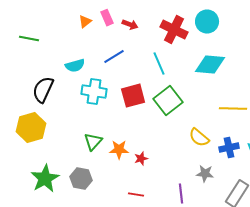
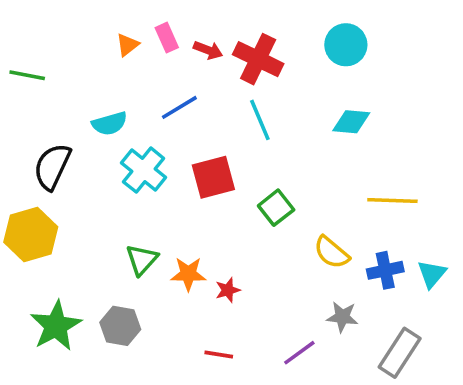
red cross: (174, 30) -> (258, 59), moved
cyan diamond: (210, 65) -> (351, 122), size x0.7
cyan cross: (94, 92) -> (144, 170), turned 30
green square: (168, 101) -> (276, 208), moved, size x0.7
purple line: (181, 194) -> (299, 353), turned 60

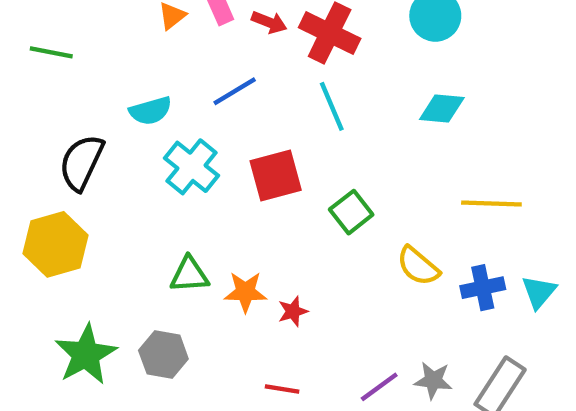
green triangle: (142, 260) -> (189, 275), turned 44
gray star: (342, 317) -> (433, 380), moved

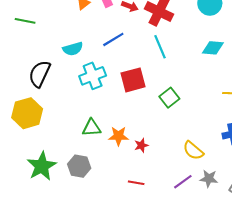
cyan cross: (191, 167) -> (93, 76), turned 30
yellow semicircle: (418, 266) -> (193, 151), moved

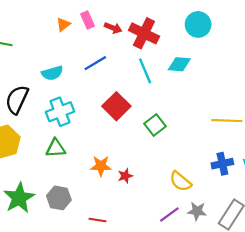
cyan diamond: (213, 48) -> (179, 64), moved
cyan cross: (93, 76) -> (60, 112), moved
red square: (133, 80) -> (116, 106), turned -30
green triangle: (91, 128) -> (56, 148), moved
red line: (136, 183) -> (98, 220), moved

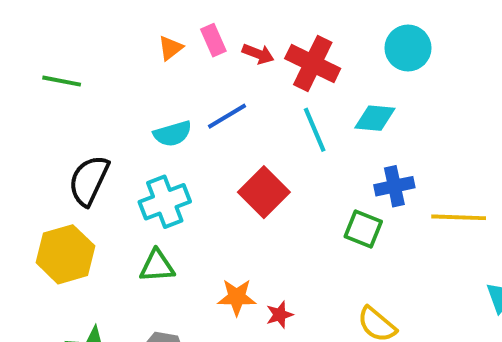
cyan semicircle: (52, 73) -> (173, 134), moved
green square: (155, 125) -> (363, 229), moved, turned -30
blue cross: (222, 164) -> (394, 186), moved

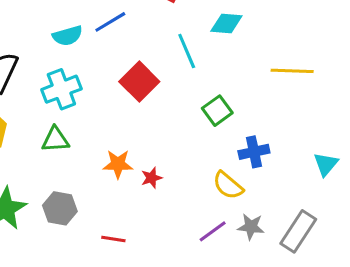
cyan line: (315, 130) -> (187, 51), moved
blue cross: (394, 186) -> (254, 152), moved
yellow line: (459, 217) -> (292, 71), moved
green square: (363, 229) -> (217, 111), turned 32

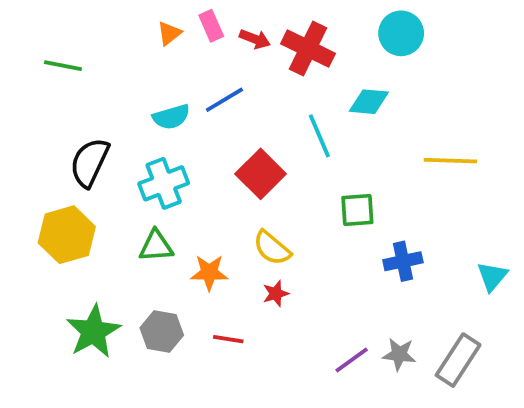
green square: (217, 111) -> (357, 210), turned 32
orange star: (118, 164) -> (209, 273), moved
yellow semicircle: (228, 185) -> (272, 248), moved
red line: (113, 239) -> (228, 339), moved

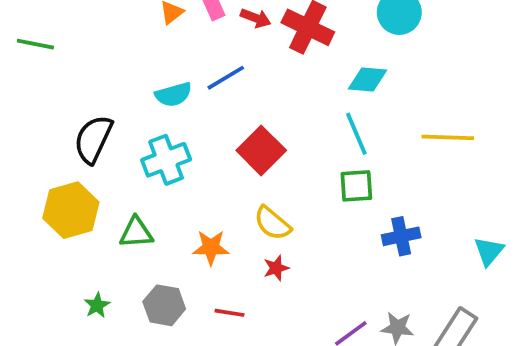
green line: (63, 66) -> (35, 44), moved
cyan line: (319, 136) -> (356, 134), moved
green triangle: (156, 246) -> (136, 233), moved
green star: (93, 332) -> (97, 305), size x0.5

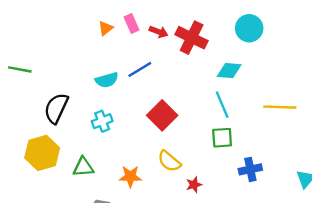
green line: (35, 44) -> (20, 69), moved
cyan cross: (166, 160) -> (102, 121), size x0.7
red star: (276, 268) -> (194, 185), moved

